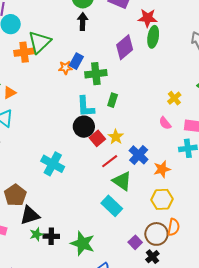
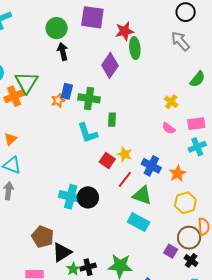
green cross: (96, 74) -> (89, 98), turned 30
black circle: (84, 127) -> (88, 197), moved

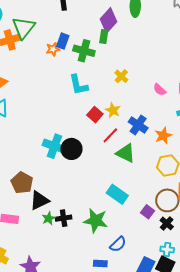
yellow cross: (171, 102) -> (121, 76), moved
green rectangle: (112, 120) -> (104, 36), moved
cyan rectangle: (139, 222) -> (117, 194), moved

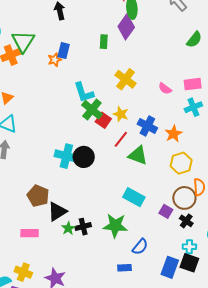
purple diamond: (108, 20) -> (126, 27), moved
green cross: (84, 51) -> (92, 110), moved, turned 30
yellow cross: (121, 76) -> (126, 79), size x1.5

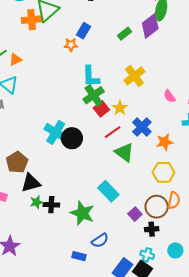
green rectangle: (104, 42) -> (125, 34), turned 32
orange star: (55, 60) -> (71, 45), moved
black cross: (186, 221) -> (152, 229), turned 32

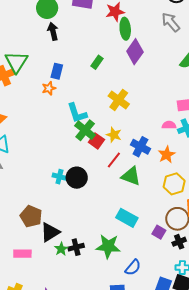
purple diamond: (150, 26) -> (135, 52), moved
pink semicircle: (170, 96) -> (169, 125), moved, turned 144
cyan cross: (56, 132) -> (59, 177), size x0.6

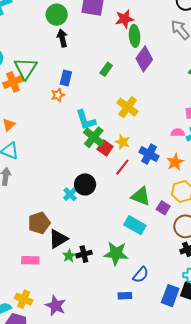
green triangle: (131, 176) -> (141, 196), moved
cyan cross: (59, 177) -> (70, 194), moved, turned 32
brown pentagon: (31, 216) -> (39, 223), turned 30
purple square: (159, 232) -> (163, 208), moved

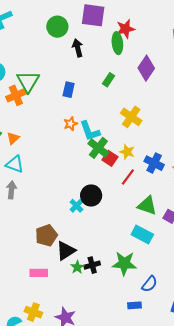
green ellipse: (135, 36) -> (117, 43), moved
black arrow: (62, 38) -> (78, 48), moved
orange star: (58, 95) -> (71, 124), moved

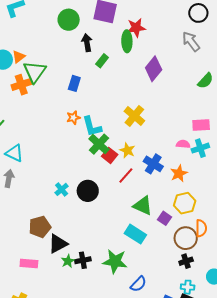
green rectangle: (109, 80) -> (102, 61), moved
orange triangle: (13, 138) -> (19, 57), moved
cyan cross: (76, 206) -> (62, 189), moved

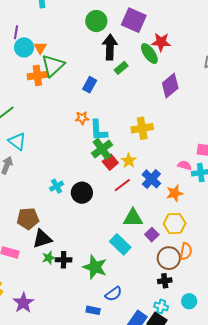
green ellipse: (127, 41) -> (149, 54), turned -45
black arrow: (87, 43) -> (110, 47), size x1.4
orange triangle: (19, 57) -> (40, 48), turned -32
yellow cross: (134, 116) -> (142, 128), turned 30
green triangle: (143, 206) -> (133, 218), turned -35

